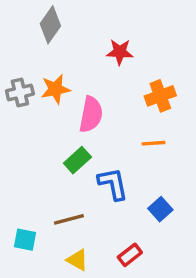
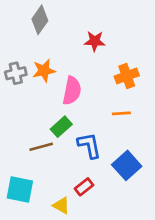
blue square: (160, 209) -> (127, 165), size x1.5
brown line: (69, 219) -> (41, 147), moved
cyan square: (25, 240) -> (20, 189), size x1.5
red rectangle: (130, 255) -> (84, 187), moved

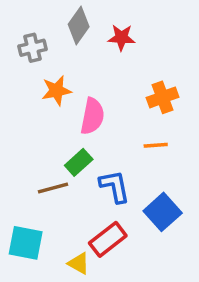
gray diamond: (40, 20) -> (79, 26), moved
red star: (95, 41) -> (121, 38), moved
gray cross: (16, 73) -> (33, 48), moved
red rectangle: (84, 187) -> (108, 239), size x1.5

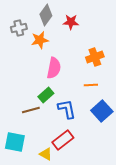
orange star: (56, 91) -> (40, 40), moved
blue square: (163, 212) -> (102, 111), moved

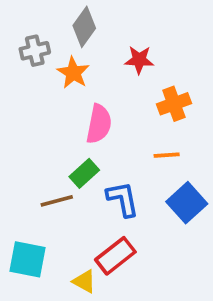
red star: (71, 22) -> (139, 60), moved
orange star: (40, 40) -> (73, 73), turned -30

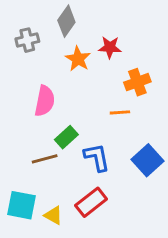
orange star: (73, 73) -> (78, 59), moved
pink semicircle: (99, 124) -> (45, 101), moved
orange line: (167, 155) -> (120, 112), moved
yellow triangle: (84, 281) -> (53, 215), moved

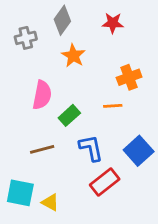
red star: (110, 47) -> (113, 23), moved
green rectangle: (66, 137) -> (69, 115), moved
red rectangle: (91, 202) -> (105, 182), moved

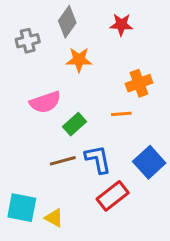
orange star: (73, 56) -> (79, 60), turned -30
pink semicircle: (42, 95) -> (45, 102), turned 60
brown line: (42, 149) -> (63, 161), moved

